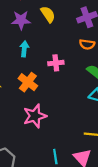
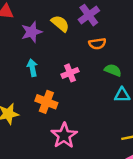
yellow semicircle: (48, 14) -> (60, 24), moved
purple star: (21, 20) -> (32, 32), moved

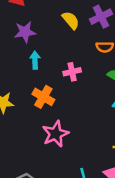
purple star: (32, 32) -> (25, 32), moved

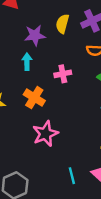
yellow semicircle: (71, 20) -> (62, 24), turned -126
purple star: (25, 32) -> (35, 35), moved

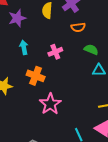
purple star: (35, 35) -> (17, 18), moved

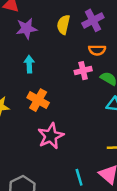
pink cross: (55, 52) -> (83, 71), moved

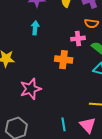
orange cross: (38, 100) -> (64, 60), moved, turned -30
pink star: (51, 136) -> (31, 89), moved

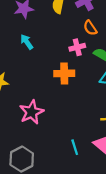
orange semicircle: (91, 23) -> (90, 28), turned 56
cyan arrow: (35, 28) -> (27, 42), turned -32

